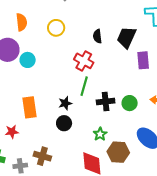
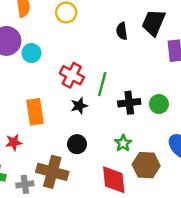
black semicircle: (97, 36) -> (122, 31), moved
red cross: (84, 61) -> (72, 75), moved
black circle: (64, 123) -> (77, 144), moved
brown cross: (42, 156) -> (52, 172), size x1.4

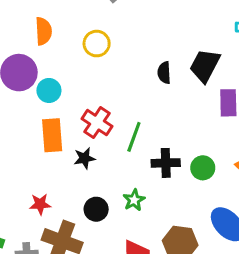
black star: (79, 106) -> (84, 158), moved
orange rectangle: (35, 112) -> (52, 135), moved
red star: (14, 142) -> (40, 204), moved
green star: (123, 143) -> (134, 200), moved

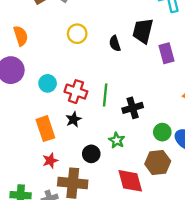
yellow circle: (97, 44) -> (77, 34), moved
cyan circle: (49, 90) -> (48, 83), moved
orange rectangle: (52, 135) -> (45, 129), moved
green circle: (203, 168) -> (162, 132), moved

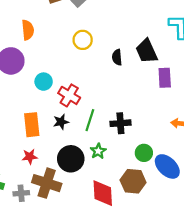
black trapezoid: (143, 31) -> (147, 51), turned -50
green line: (105, 95) -> (90, 120), moved
black circle: (91, 154) -> (71, 159), size x1.5

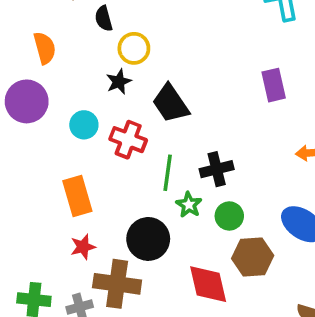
black trapezoid: (147, 51) -> (171, 103), moved
black semicircle: (117, 57) -> (104, 19), moved
black star: (61, 122) -> (119, 82), moved
green star: (98, 151) -> (189, 205), moved
green circle: (144, 153) -> (229, 216), moved

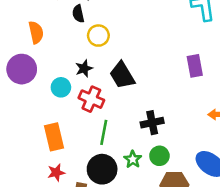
black star: (119, 82) -> (84, 68), moved
green line: (168, 173) -> (104, 132), moved
green star: (189, 205) -> (133, 159), moved

